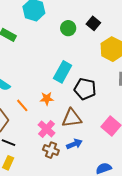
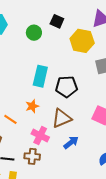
brown cross: (51, 150) -> (32, 156), moved

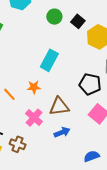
black square: (57, 21) -> (78, 21), moved
black pentagon: (66, 87) -> (90, 84), moved
brown cross: (32, 156) -> (18, 144), moved

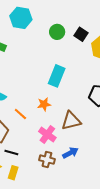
blue arrow: (62, 132) -> (70, 153), moved
brown cross: (18, 144) -> (47, 160), moved

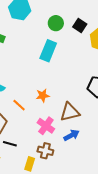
cyan rectangle: (57, 76) -> (48, 51), moved
blue arrow: (70, 153) -> (71, 135), moved
yellow rectangle: (13, 173) -> (30, 164), moved

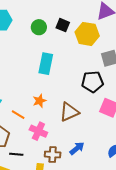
cyan rectangle: (48, 51) -> (46, 64), moved
pink cross: (46, 126) -> (38, 131), moved
blue arrow: (71, 135) -> (77, 148), moved

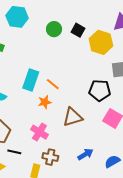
cyan rectangle: (46, 64) -> (31, 80), moved
orange line: (18, 115) -> (53, 84), moved
blue arrow: (77, 148) -> (85, 154), moved

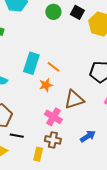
pink cross: (39, 132) -> (53, 117), moved

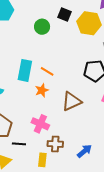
green circle: (53, 12) -> (42, 27), moved
pink cross: (53, 117) -> (40, 124), moved
blue arrow: (88, 136) -> (85, 151), moved

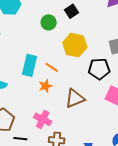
black square: (65, 14) -> (72, 11), turned 32
yellow hexagon: (89, 23) -> (75, 45), moved

